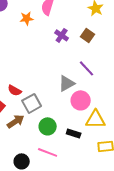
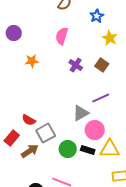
orange star: (27, 18) -> (32, 61), moved
purple line: (87, 68) -> (101, 98), turned -72
green circle: (48, 126) -> (68, 149), moved
black rectangle: (74, 133) -> (88, 150), moved

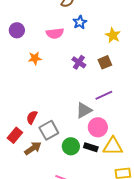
blue star: (97, 16) -> (80, 22), moved
pink semicircle: (62, 36) -> (55, 33), moved, turned -114
brown square: (102, 65) -> (105, 62), turned 32
red semicircle: (29, 120) -> (32, 117), turned 88

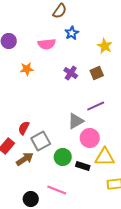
black rectangle: (91, 147) -> (83, 166), moved

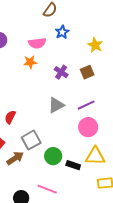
orange star: (27, 69) -> (30, 62), moved
gray triangle: (76, 121) -> (56, 105), moved
red semicircle: (24, 128) -> (10, 117), moved
pink circle: (90, 138) -> (88, 127), moved

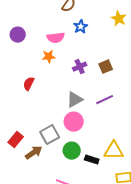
yellow star: (95, 45) -> (119, 19), moved
purple cross: (61, 72) -> (80, 67), turned 32
red semicircle: (10, 117) -> (29, 84), moved
pink circle: (88, 127) -> (74, 122), moved

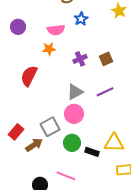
red semicircle: (29, 84) -> (29, 76), size x1.5

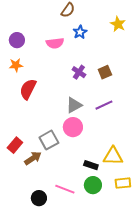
orange star: (49, 49) -> (16, 65), moved
purple cross: (80, 59) -> (79, 72), turned -32
green circle: (72, 143) -> (93, 185), moved

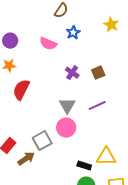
pink semicircle: (55, 43) -> (48, 44), turned 30
gray triangle: (74, 105) -> (67, 106), turned -30

